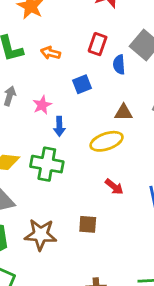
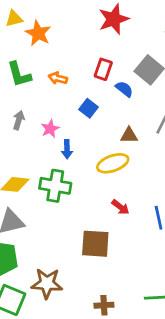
blue semicircle: (119, 65) -> (124, 89), turned 132
blue square: (82, 84) -> (89, 108), turned -30
brown square: (88, 224) -> (95, 244), size x1.6
brown star: (41, 235) -> (47, 283), moved

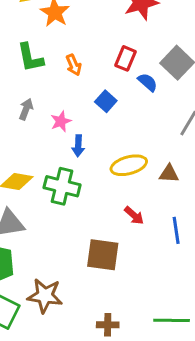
orange arrow: (58, 78) -> (74, 65), turned -132
brown triangle: (129, 135) -> (169, 174), moved

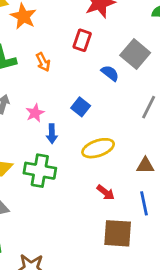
red rectangle: (125, 58) -> (82, 40), moved
blue square: (106, 101) -> (81, 107), moved
brown triangle: (169, 174) -> (145, 165), moved
brown square: (103, 255) -> (118, 233), moved

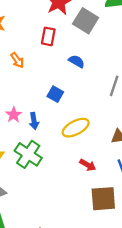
gray square: (135, 54) -> (86, 21), moved
pink star: (35, 113) -> (14, 115), moved
green cross: (40, 171) -> (28, 154), turned 32

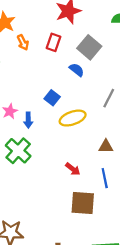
gray square: (86, 21) -> (89, 47), moved
orange arrow: (17, 60) -> (23, 42), moved
yellow ellipse: (76, 128) -> (73, 118), moved

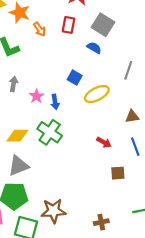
brown square: (83, 203) -> (118, 173), size x0.6

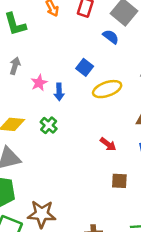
green cross: (50, 132) -> (49, 125), size x0.6

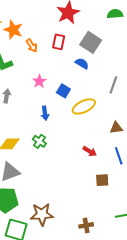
pink star: (39, 83) -> (39, 81), moved

